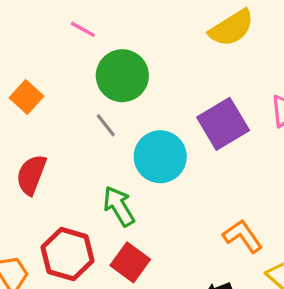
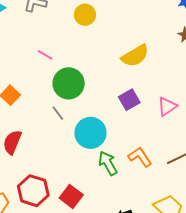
purple square: (223, 124) -> (129, 100), moved, size x0.7
green arrow: (119, 206) -> (108, 163), moved
orange L-shape: (243, 236) -> (140, 157), moved

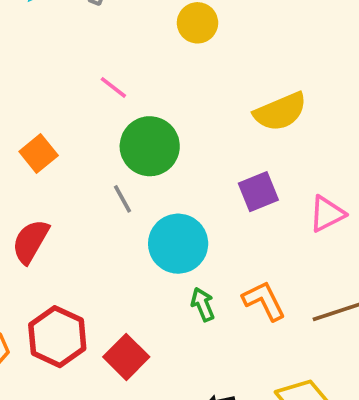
green arrow: (108, 163) -> (203, 304), size x0.7

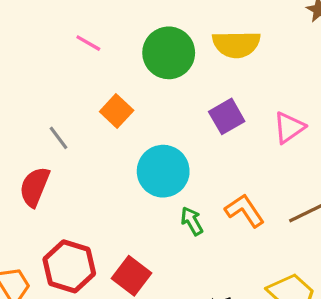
yellow semicircle: (280, 112) -> (236, 44), turned 30
green circle: (150, 146) -> (169, 53), moved
orange square: (39, 153) -> (117, 111), moved
gray line: (123, 199) -> (59, 138), moved

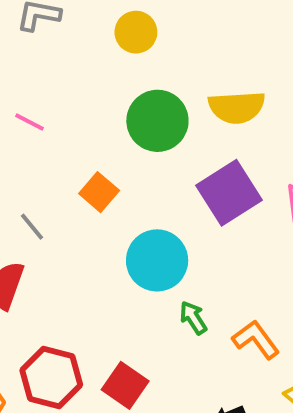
pink line: (88, 43) -> (30, 122), moved
purple square: (227, 116) -> (229, 193), size x1.5
orange L-shape: (245, 211) -> (256, 340), moved

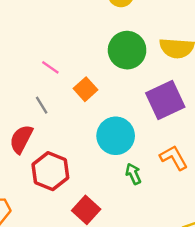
pink line: (30, 122) -> (50, 67), moved
orange L-shape: (256, 340) -> (174, 158), moved
red hexagon: (51, 377) -> (50, 171), moved

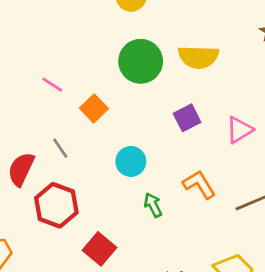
purple square: (165, 100) -> (187, 118), size x0.6
gray line: (42, 105) -> (60, 148), moved
cyan circle: (116, 136) -> (131, 161), size x0.7

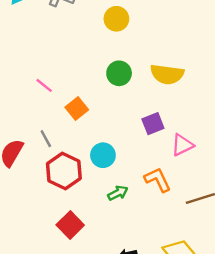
green circle: (141, 61) -> (119, 73), size x0.7
pink triangle: (239, 130) -> (182, 145), moved
red hexagon: (56, 205) -> (64, 171), moved
green arrow: (153, 205) -> (118, 193), turned 84

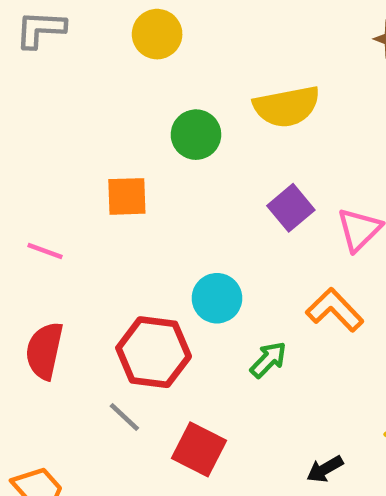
pink line: (44, 85) -> (45, 251), moved
orange square: (77, 109) -> (127, 196), moved, turned -35
gray line: (46, 139) -> (124, 417), moved

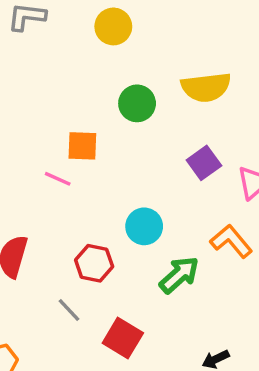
pink line: (45, 251) -> (58, 179), moved
red hexagon: (154, 352) -> (94, 263), size x0.7
green arrow: (268, 360) -> (179, 275), size x1.4

